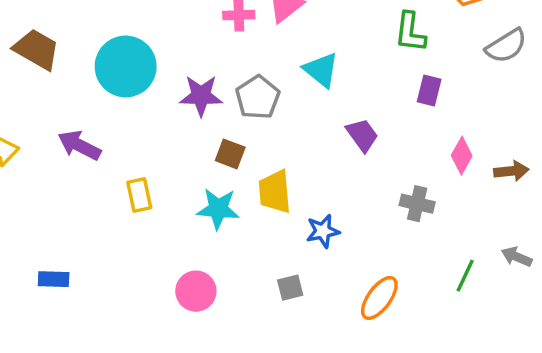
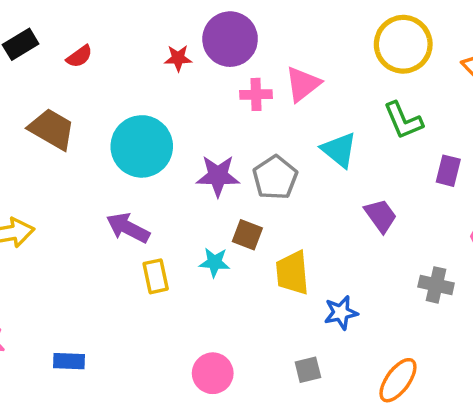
green L-shape: (410, 32) -> (403, 120), moved, turned -30
purple arrow: (79, 145) -> (128, 228), moved
cyan star: (218, 209) -> (214, 262), moved, size x0.7

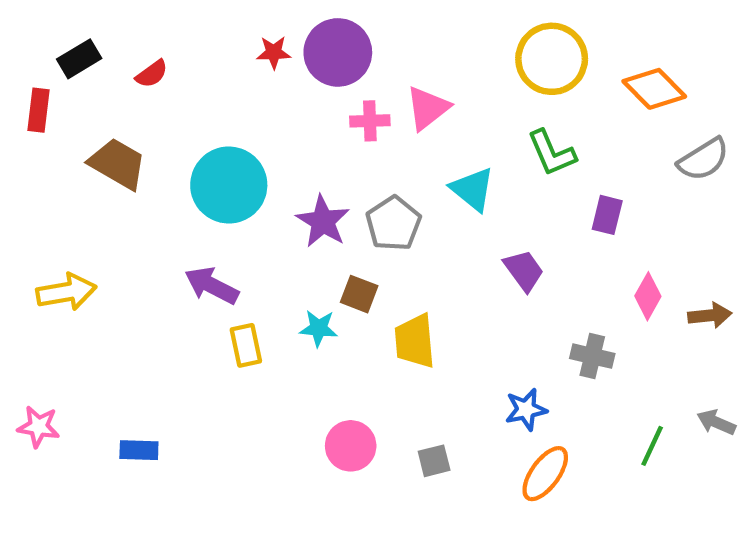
red star: (178, 58) -> (274, 52), moved
purple star: (218, 176) -> (323, 221), turned 30
blue star: (341, 313) -> (526, 410), moved
pink circle: (213, 373) -> (351, 446), moved

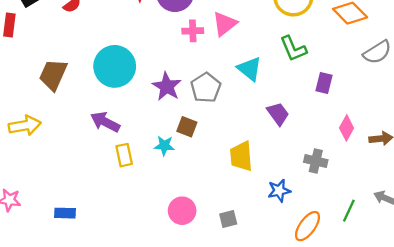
brown trapezoid: (118, 164) -> (53, 75), moved, turned -96
yellow trapezoid: (415, 341) -> (241, 156), moved
orange ellipse: (545, 474) -> (307, 226), moved

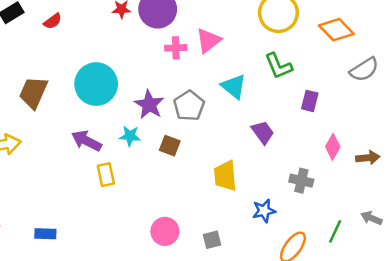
cyan star: (164, 146) -> (130, 136), moved

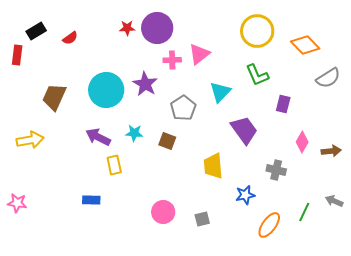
cyan triangle: (234, 86) -> (220, 92), turned 35
purple star: (149, 105) -> (145, 84), moved
purple trapezoid: (263, 132) -> (244, 130), size x1.4
blue rectangle: (45, 234) -> (91, 200), moved

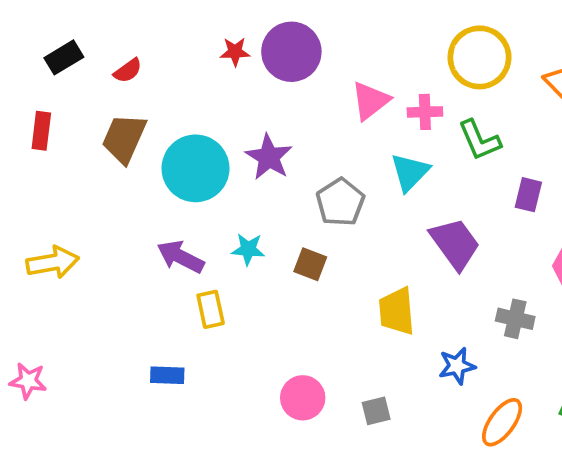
red rectangle: (17, 55) -> (41, 131), moved
pink cross: (172, 60) -> (425, 112), moved
brown trapezoid: (54, 97) -> (124, 138), moved

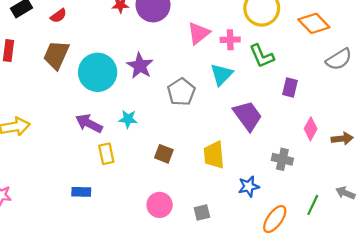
brown square: (310, 264) -> (164, 154), moved

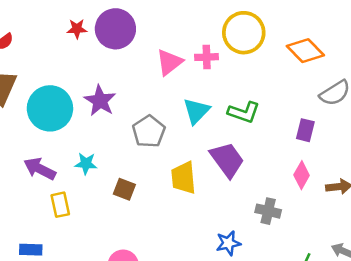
pink cross: (230, 40) -> (207, 57), moved
green L-shape: (262, 56) -> (244, 112), moved, turned -48
purple rectangle: (290, 88) -> (305, 130), moved
brown square: (164, 154) -> (124, 189), moved
yellow trapezoid: (214, 155) -> (183, 178), moved

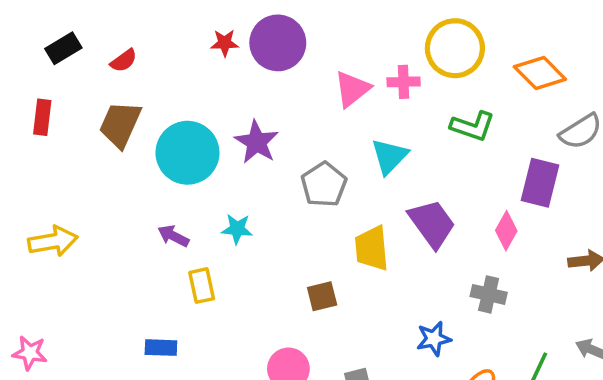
green L-shape: (244, 112) -> (473, 126), moved
purple rectangle: (305, 130) -> (540, 183), size x1.5
purple arrow: (40, 169) -> (173, 236), size x0.7
pink diamond: (302, 175) -> (506, 231), moved
brown square: (124, 189) -> (322, 296), moved, turned -35

